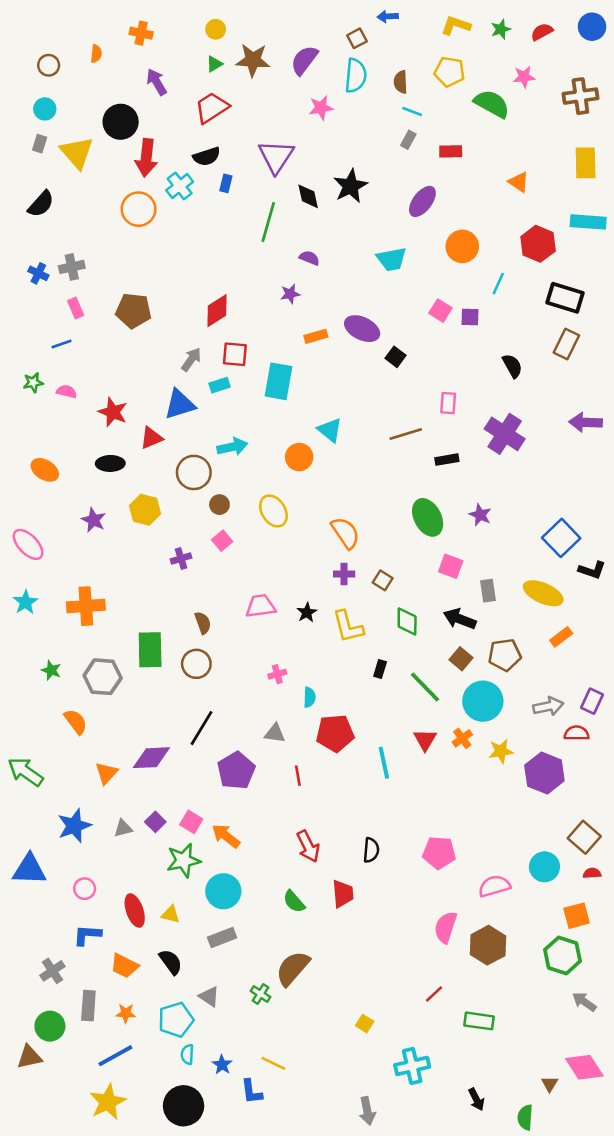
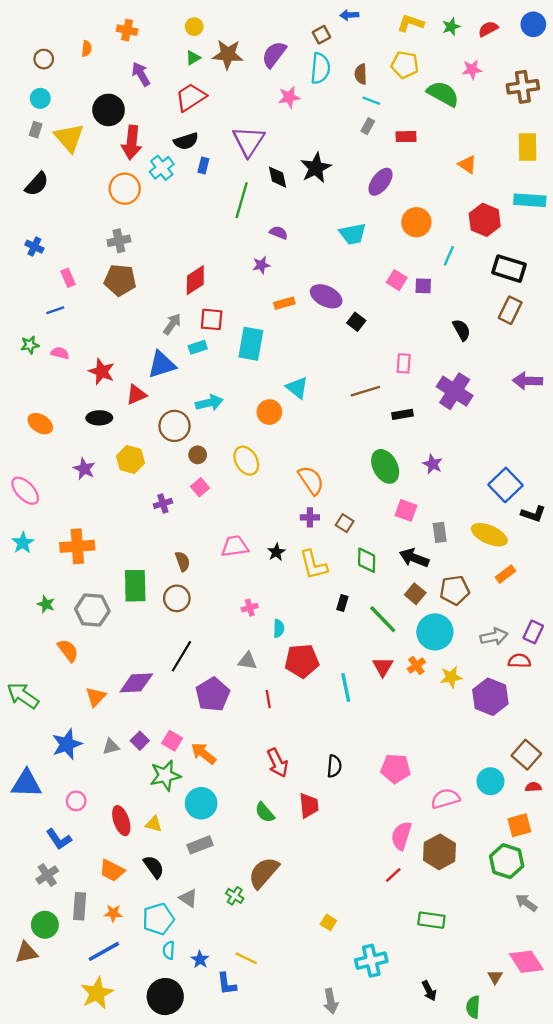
gray cross: (72, 267) -> (119, 241), moved
blue L-shape: (87, 935) -> (59, 839), moved, turned -128
red line: (434, 994) -> (393, 875), moved

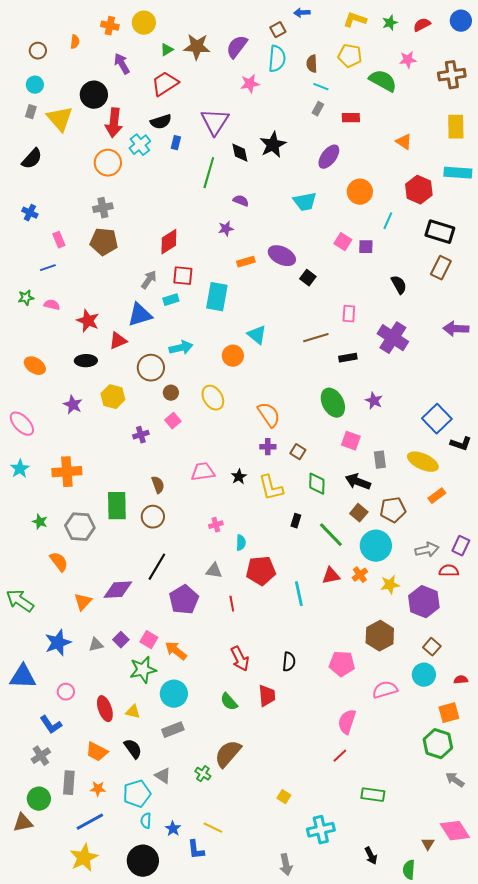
yellow circle: (194, 27) -> (144, 23), moved, size x1.5
red triangle: (383, 667) -> (331, 576), turned 48
brown square: (526, 755) -> (432, 647), moved, size x0.7
brown hexagon: (440, 852) -> (380, 636), moved

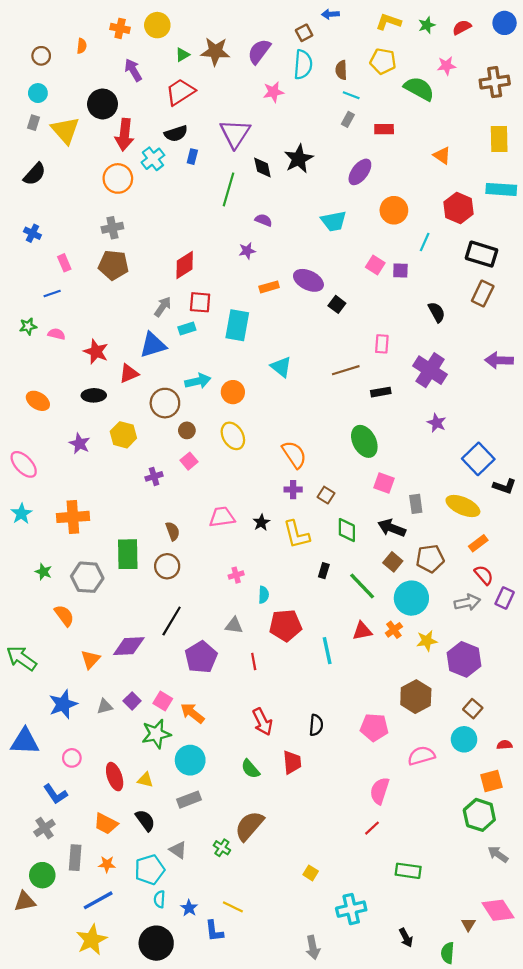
orange circle: (233, 356) -> (233, 392), moved
purple star: (374, 401) -> (437, 423), moved
red semicircle: (449, 571) -> (484, 575), moved, turned 48

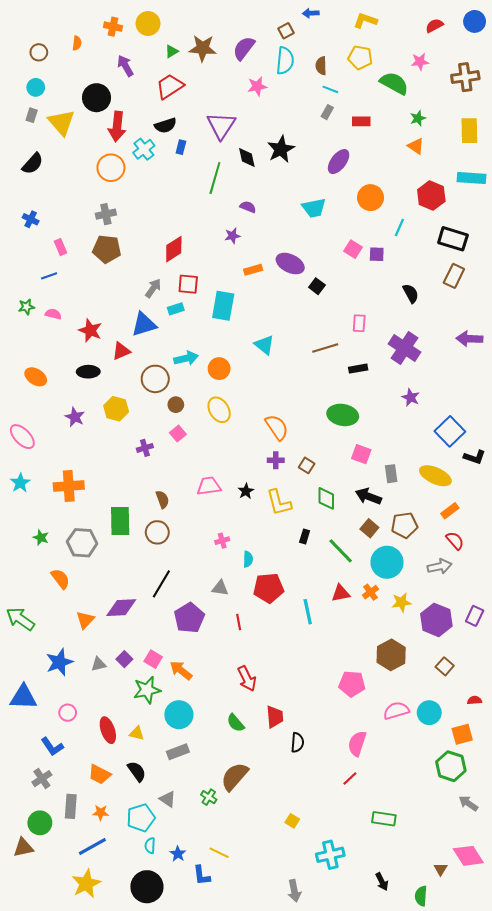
green star: (427, 25) -> (418, 118), moved
green ellipse: (364, 441) -> (343, 415), turned -52
purple rectangle: (505, 598) -> (475, 616), moved
black semicircle: (316, 725) -> (297, 743), moved
cyan circle: (464, 739) -> (429, 713), moved

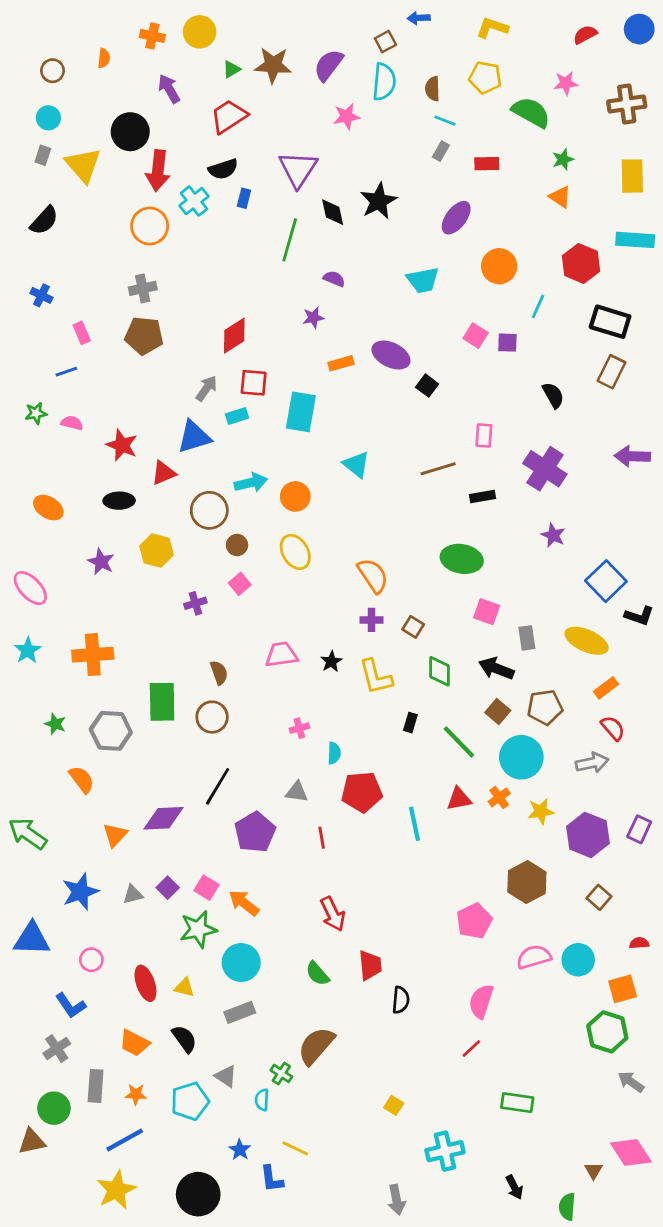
pink pentagon: (352, 684) -> (474, 921), turned -30
cyan semicircle: (150, 846) -> (262, 1100), moved

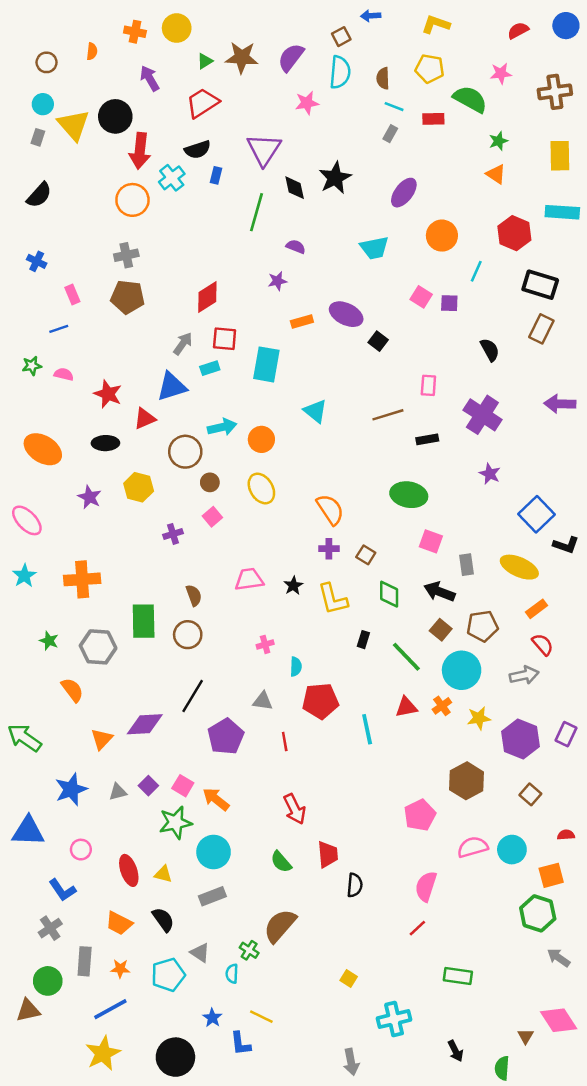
red rectangle: (487, 164) -> (433, 119), moved
yellow triangle: (83, 165) -> (74, 125), moved
orange ellipse: (48, 508) -> (43, 449), size x1.4

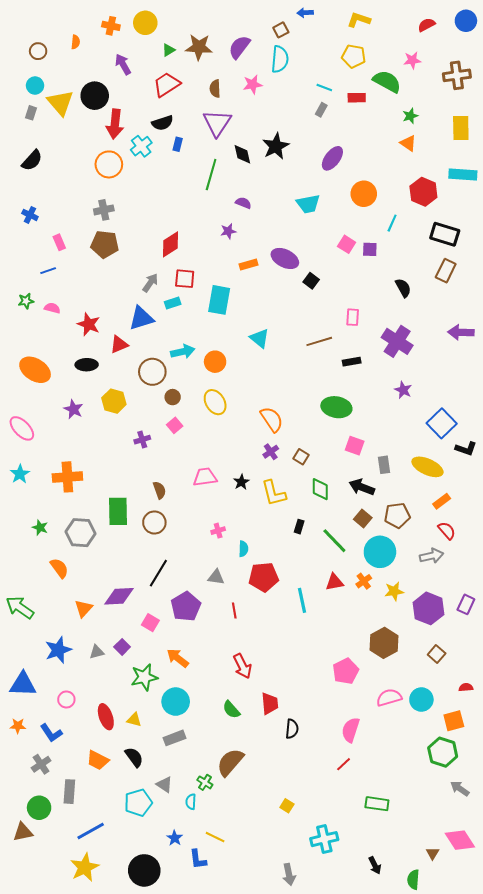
brown semicircle: (383, 78) -> (215, 89), moved
purple cross: (329, 549) -> (271, 452), turned -35
pink square: (183, 786) -> (150, 623), moved
orange star: (120, 969) -> (18, 726), moved

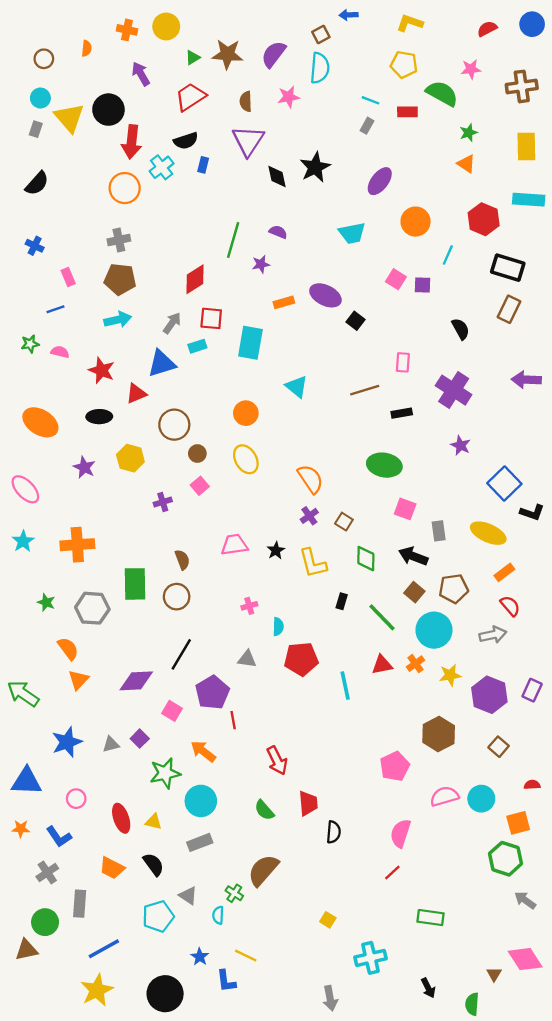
green line: (211, 175) -> (233, 240), moved
cyan arrow: (183, 352) -> (118, 320), moved
orange triangle: (84, 608) -> (78, 680), moved
red line: (234, 610) -> (233, 720), moved

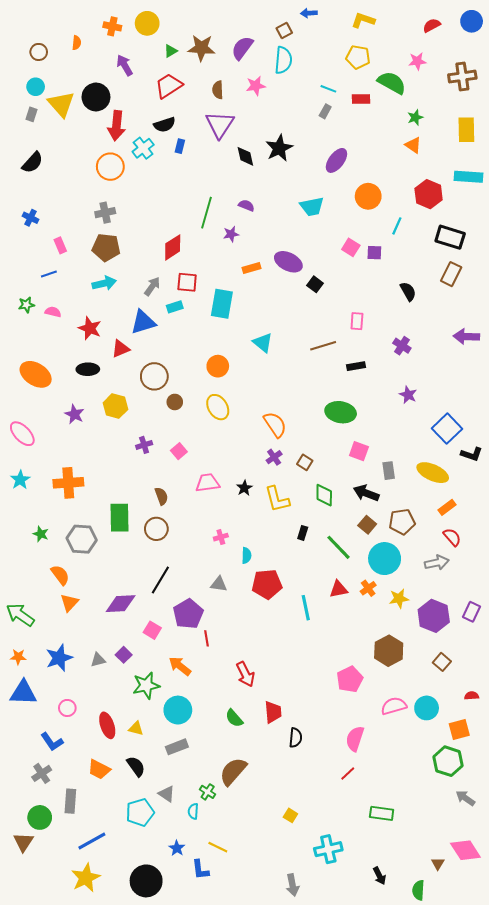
purple cross: (454, 390) -> (402, 346), size x0.6
pink square: (200, 486) -> (179, 451), moved
orange star: (21, 829) -> (18, 657), moved
brown triangle: (27, 950) -> (23, 842), turned -45

